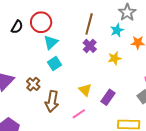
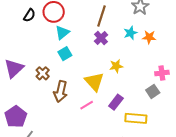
cyan star: (117, 30) -> (130, 33), moved
yellow star: (115, 58) -> (116, 66), moved
yellow triangle: (85, 90) -> (94, 82), size x1.5
purple rectangle: (108, 97) -> (116, 102), moved

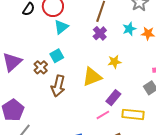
cyan square: (65, 54) -> (57, 56), moved
yellow triangle: (94, 82) -> (92, 77), turned 50
pink line: (87, 105) -> (103, 115), moved

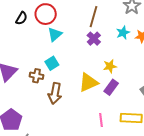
brown cross: (41, 67) -> (37, 76), turned -32
purple rectangle: (113, 98) -> (111, 87), moved
pink line: (103, 115) -> (101, 120), turned -64

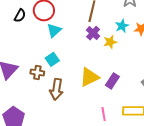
yellow star: (110, 66) -> (110, 42), moved

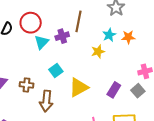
purple cross: (93, 33) -> (62, 36), moved, turned 32
cyan square: (52, 59) -> (56, 71), moved
purple rectangle: (112, 81) -> (114, 90), moved

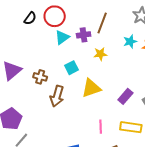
yellow star: (98, 52) -> (100, 54), moved

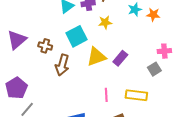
cyan square: (72, 68) -> (76, 36), size x1.5
purple rectangle: (125, 96) -> (120, 58), moved

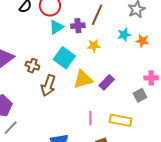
cyan square: (76, 36) -> (64, 58), turned -30

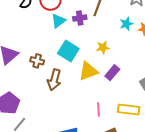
yellow star: (94, 46) -> (103, 48), moved

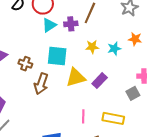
cyan star: (126, 24) -> (114, 49), moved
yellow star: (103, 48) -> (92, 47), moved
cyan square: (68, 51) -> (57, 56), turned -30

